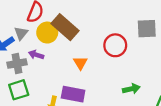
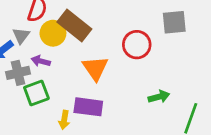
orange triangle: (80, 63) -> (95, 68), size x1.5
green square: (19, 90) -> (36, 93), moved

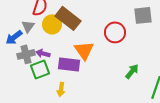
purple arrow: (41, 61) -> (43, 53), moved
green arrow: (159, 97) -> (132, 71), turned -35
purple rectangle: (88, 107) -> (69, 64), moved

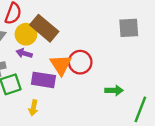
red circle: (115, 32) -> (80, 62), moved
purple arrow: (43, 53) -> (24, 53), moved
green arrow: (132, 71) -> (114, 90), turned 49

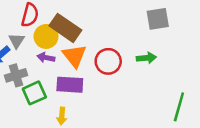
orange triangle: (61, 65) -> (74, 56), moved
green arrow: (114, 90) -> (146, 58), moved

